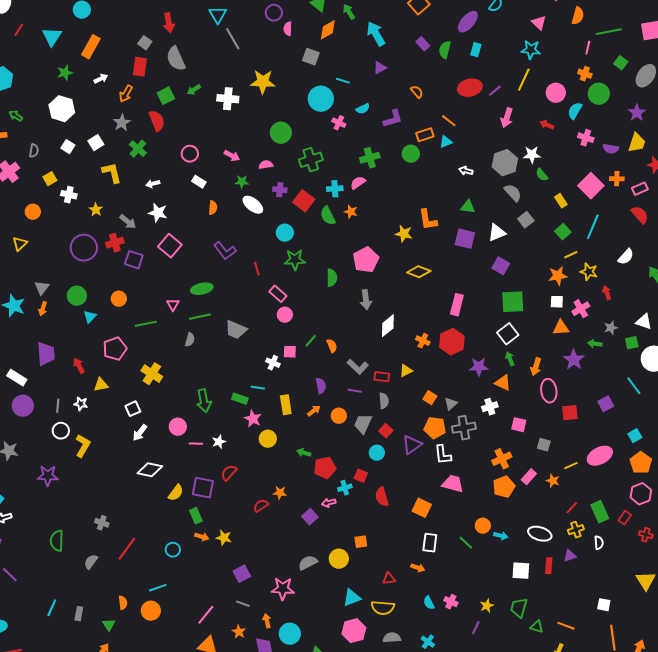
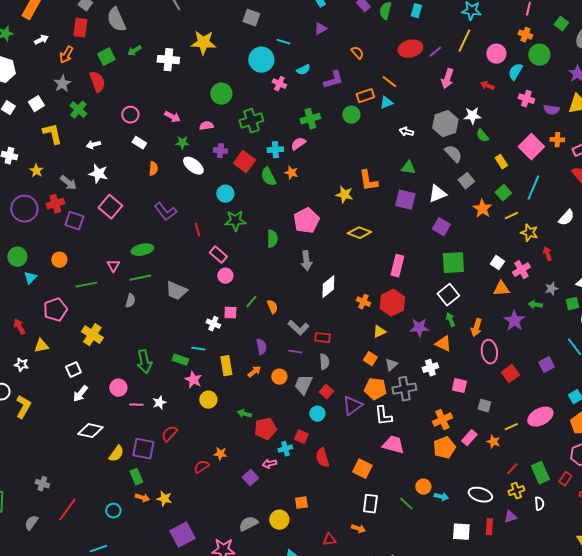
orange star: (558, 276) -> (482, 209), moved, turned -30
white square: (557, 302) -> (497, 263), turned 32
yellow triangle: (406, 371) -> (379, 332), moved
red square: (570, 413) -> (510, 374), turned -30
purple square: (242, 574) -> (182, 535), size x1.4

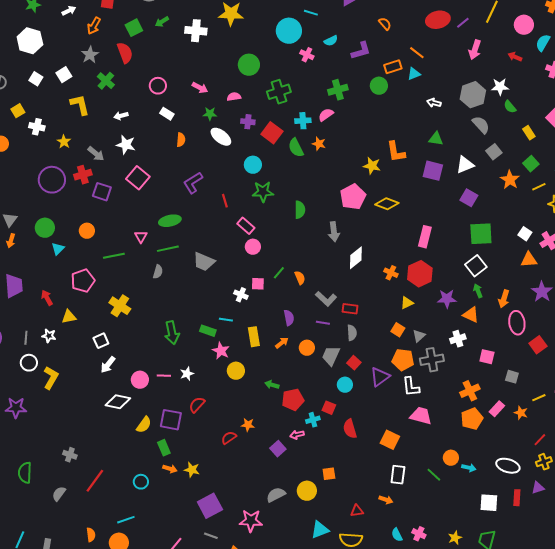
purple L-shape: (165, 212) -> (193, 183), turned 95
pink pentagon: (306, 221) -> (353, 197), moved
pink circle: (118, 388) -> (140, 380), moved

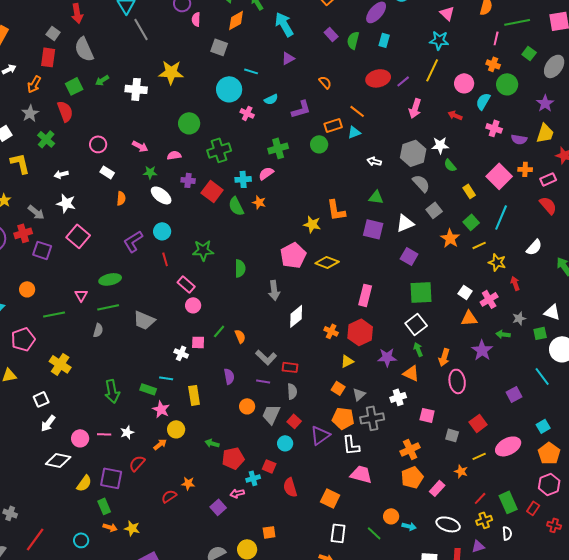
cyan circle: (253, 165) -> (162, 231), moved
orange arrow: (282, 343) -> (160, 444), moved
red square: (538, 345) -> (478, 423), moved
pink rectangle: (497, 409) -> (437, 488), moved

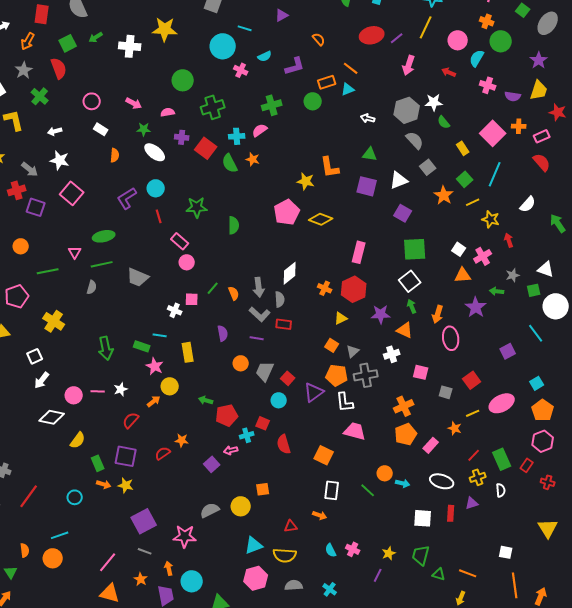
gray arrow: (274, 290) -> (259, 287), moved
gray semicircle: (292, 391) -> (280, 299), moved
purple square: (111, 478) -> (126, 456), moved

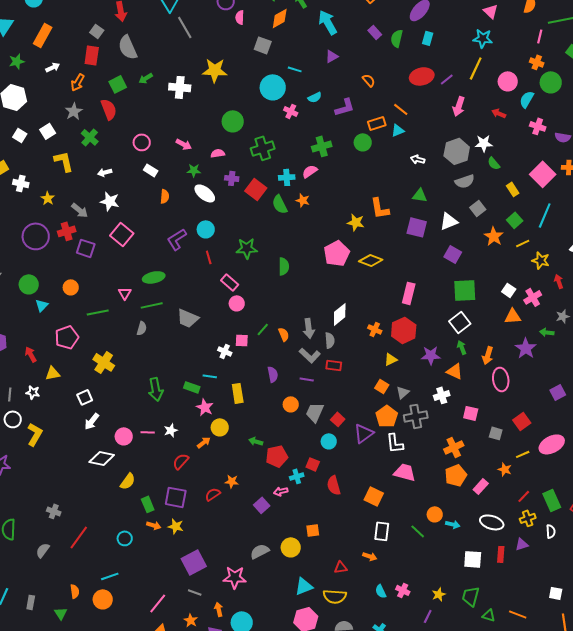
gray semicircle: (415, 140) -> (465, 181), turned 114
orange pentagon: (337, 375) -> (387, 416), turned 30

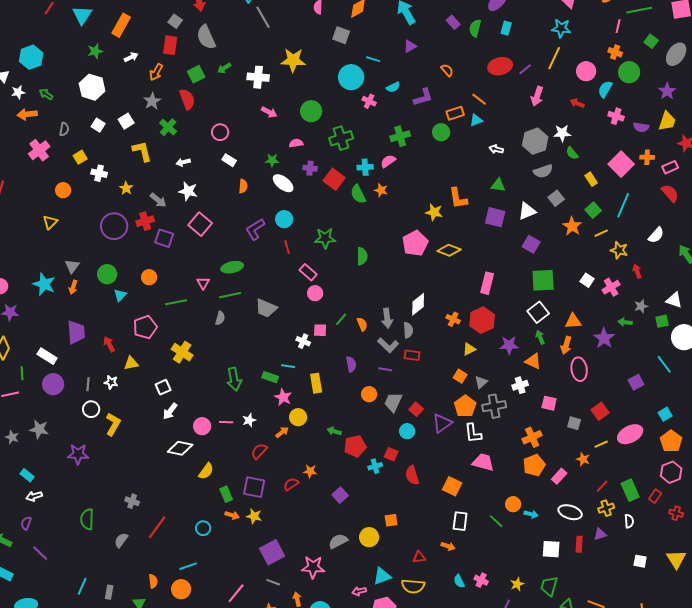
pink arrow: (184, 144) -> (269, 112), moved
orange triangle: (513, 316) -> (573, 321), moved
pink arrow: (281, 491) -> (359, 591), moved
white square: (556, 593) -> (640, 561), moved

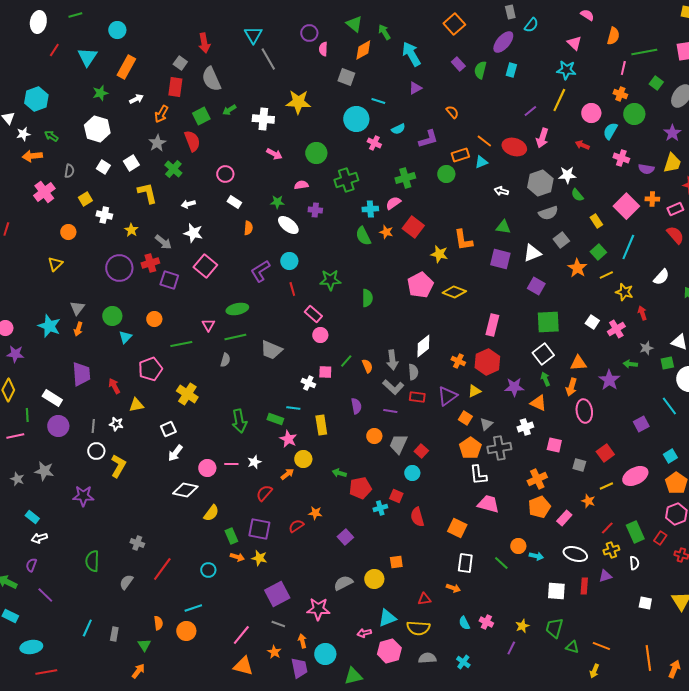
red ellipse: (500, 66) -> (514, 147), moved, turned 30
red square: (334, 179) -> (413, 227), moved
purple triangle: (442, 423) -> (447, 396), moved

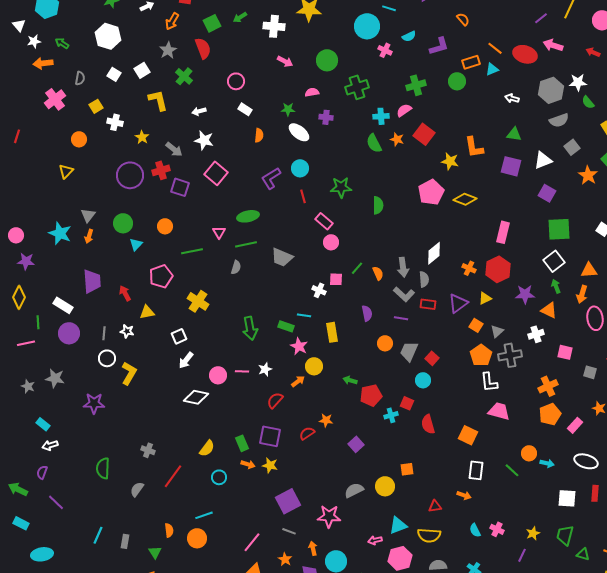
pink arrow: (542, 138) -> (553, 45), turned 90
yellow semicircle: (211, 513) -> (207, 448), moved

